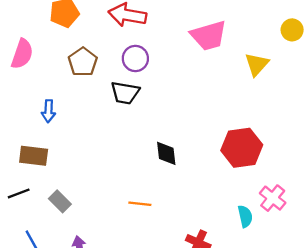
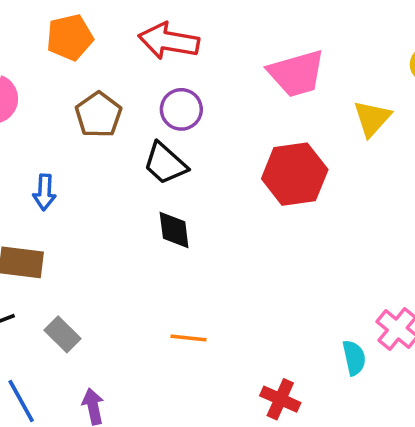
black trapezoid: (125, 93) -> (165, 163), turned 32
red hexagon: (242, 148) -> (295, 174), moved
black diamond: (166, 153) -> (174, 230), moved

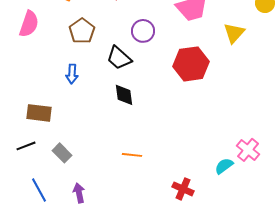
purple circle: (181, 109) -> (143, 31), moved
blue arrow: (45, 192) -> (72, 74), moved
cyan semicircle: (354, 358) -> (224, 166), turned -114

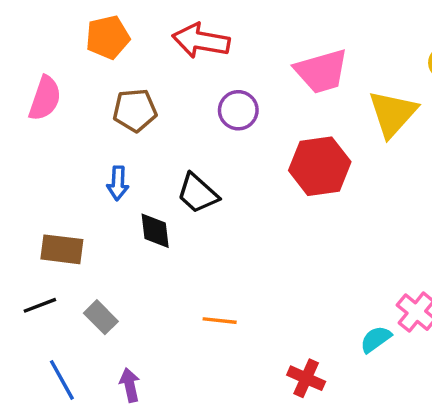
brown pentagon: (82, 31) -> (135, 110), turned 30
yellow triangle: (234, 33) -> (393, 114), size x1.4
black trapezoid: (119, 58) -> (198, 193), moved
black diamond: (124, 95) -> (155, 231), moved

